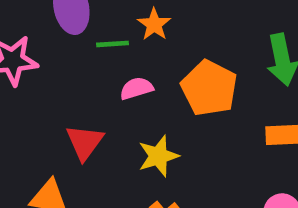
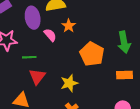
green line: (112, 44) -> (29, 57), moved
pink semicircle: (136, 88) -> (50, 35), moved, turned 64

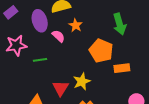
green arrow: (124, 42) -> (120, 24), moved
orange rectangle: (124, 75) -> (122, 68), moved
red triangle: (37, 77) -> (61, 88), moved

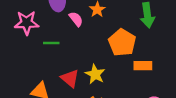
yellow star: (82, 81) -> (95, 74), turned -30
red triangle: (61, 88) -> (70, 78), turned -30

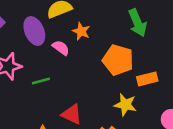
yellow star: (95, 74) -> (125, 105), moved

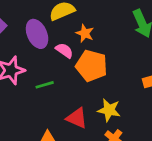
orange pentagon: (118, 60) -> (92, 66), moved
yellow star: (125, 105) -> (109, 110), moved

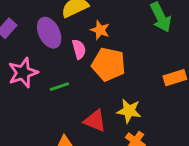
pink semicircle: (64, 50) -> (79, 49), turned 42

